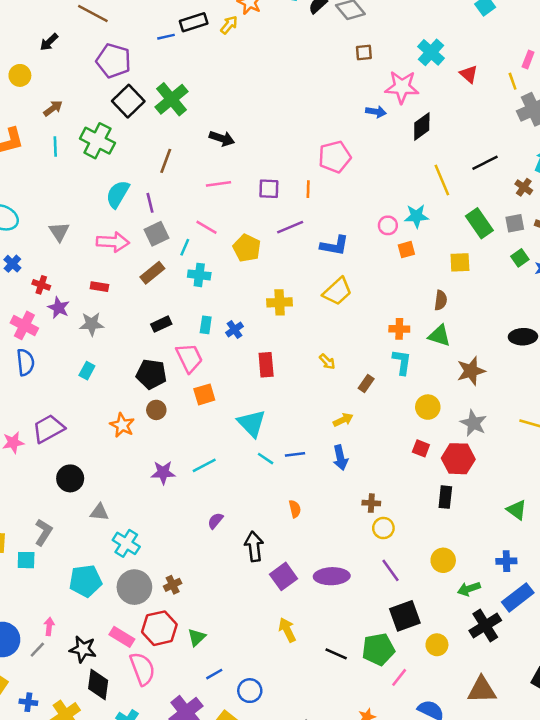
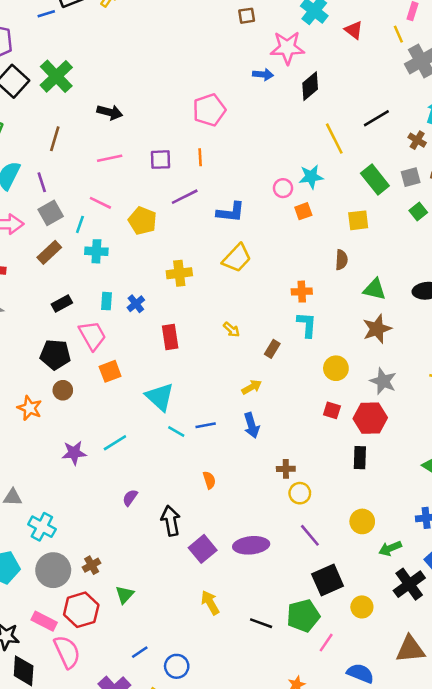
pink pentagon: (335, 157) -> (209, 110), moved
green triangle: (439, 336) -> (375, 289), moved
green triangle: (197, 637) -> (125, 595), moved

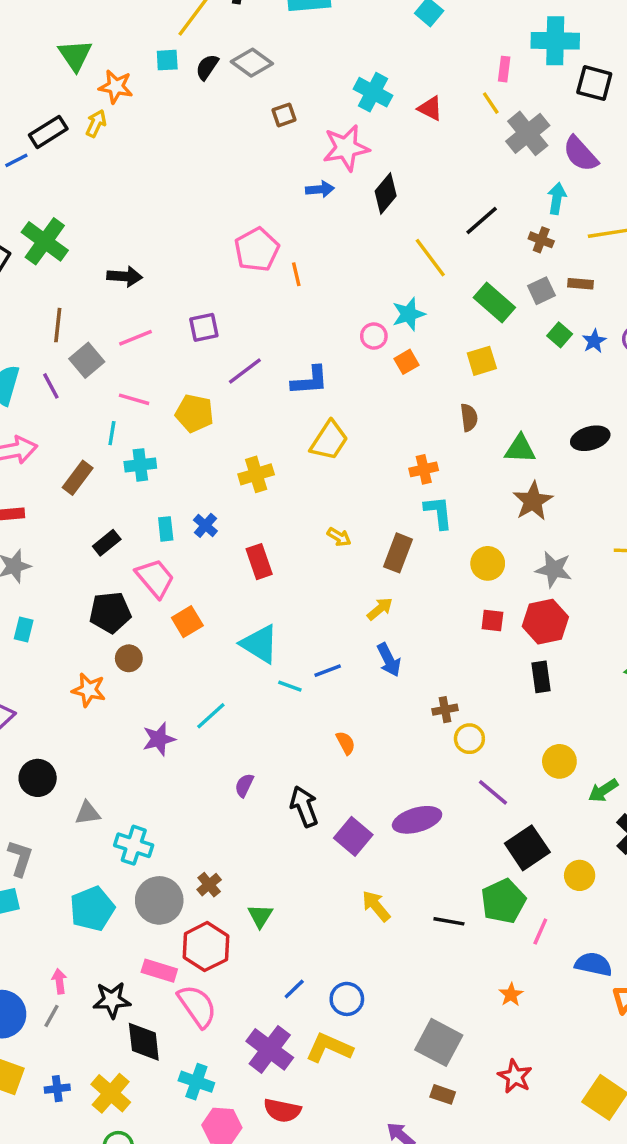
orange line: (200, 157) -> (296, 274), moved
gray square: (51, 213) -> (87, 360), moved
brown rectangle: (272, 349) -> (398, 553), size x1.5

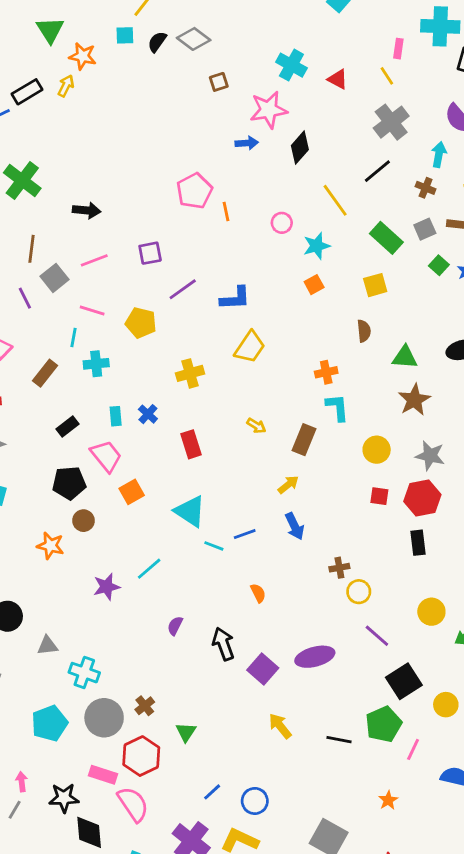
gray cross: (528, 133) -> (391, 122), moved
pink circle: (374, 336) -> (282, 223), moved

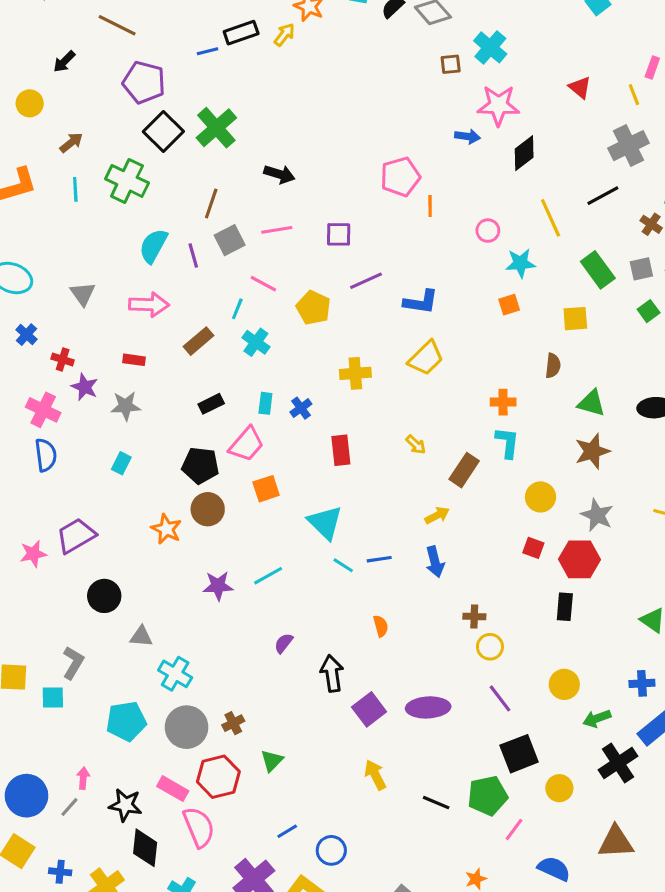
cyan cross: (291, 65) -> (490, 47), moved
cyan cross: (96, 364) -> (256, 342), turned 30
pink trapezoid: (106, 456) -> (246, 444), turned 68
brown circle: (83, 521) -> (208, 509), size x1.4

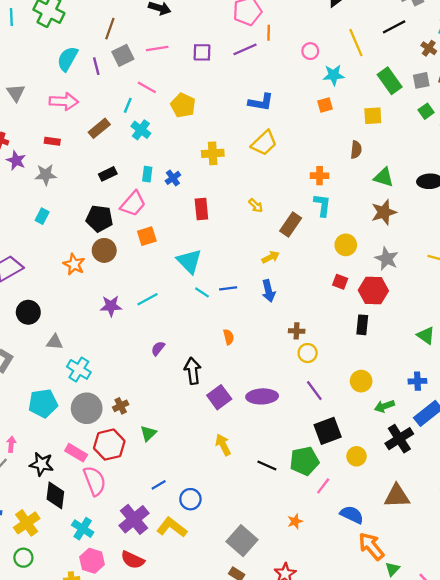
purple line: (366, 281) -> (245, 49), moved

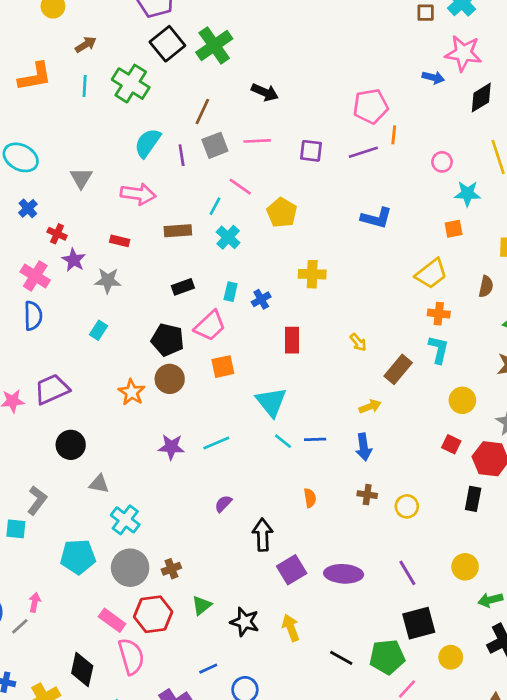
brown rectangle: (99, 128) -> (178, 231), turned 30
yellow trapezoid: (264, 143) -> (431, 274), moved
brown cross: (297, 331) -> (367, 495), moved
yellow circle: (308, 353) -> (407, 506), moved
black star: (42, 464) -> (245, 622), moved

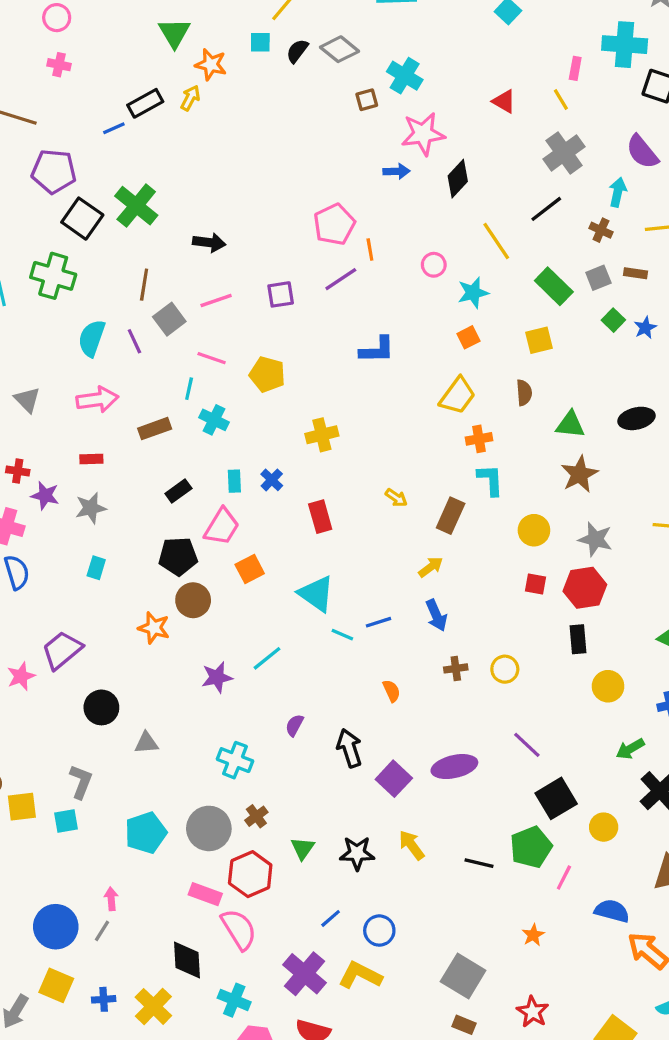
cyan cross: (125, 520) -> (235, 760), moved
yellow circle: (465, 567) -> (608, 686), moved

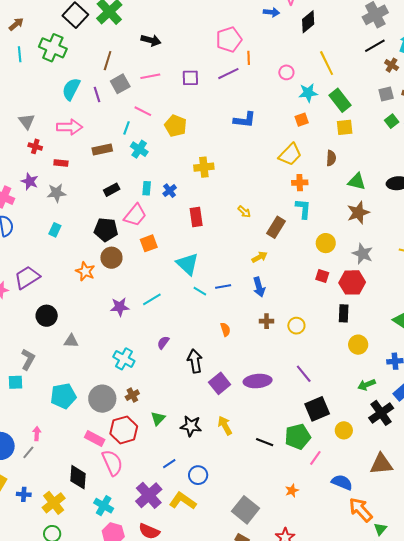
black line: (546, 209) -> (375, 46), moved
green rectangle: (554, 286) -> (340, 100), moved
red cross: (18, 471) -> (35, 146), moved

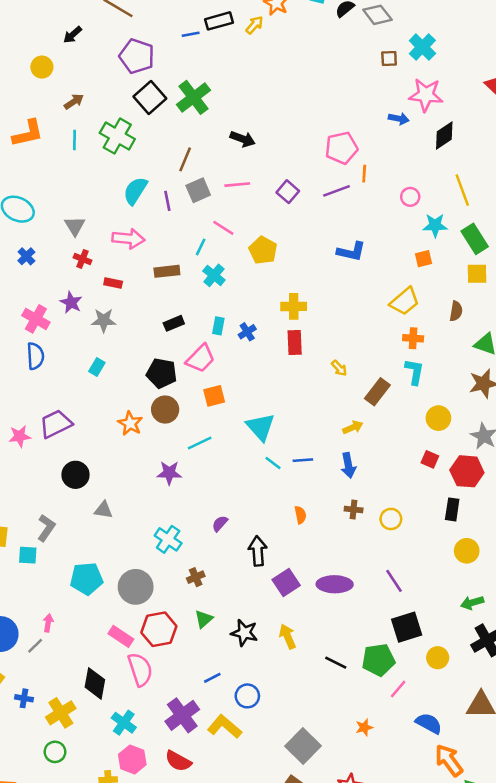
purple square: (190, 78) -> (288, 192), turned 36
red rectangle: (196, 217) -> (295, 342), moved
cyan line: (152, 299) -> (200, 443), moved
brown cross: (132, 395) -> (196, 577), moved

